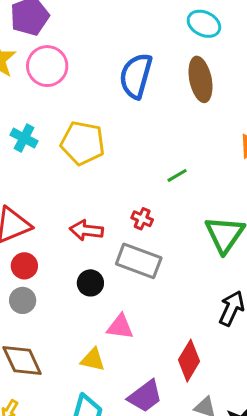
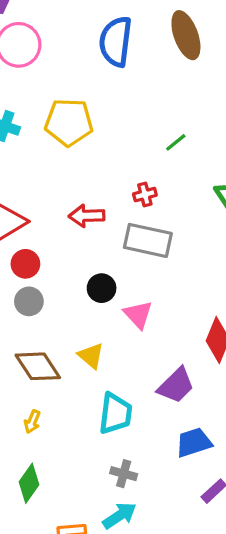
red cross: (142, 219) -> (145, 195), turned -30
black circle: (90, 283) -> (102, 288), moved
pink triangle: (120, 327) -> (138, 315), turned 48
yellow triangle: (93, 360) -> (91, 356), moved, turned 36

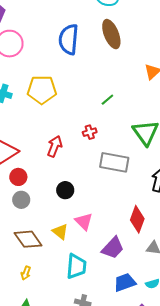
red arrow: (87, 216) -> (55, 146), turned 115
gray rectangle: (148, 240) -> (114, 162), moved
pink triangle: (138, 315) -> (84, 221), moved

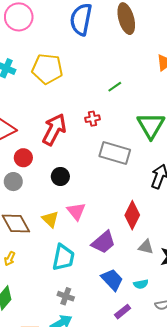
red arrow: (55, 146) -> (54, 129), size x1.4
red circle: (18, 177) -> (23, 158), moved
blue trapezoid: (125, 282) -> (112, 280), turned 60

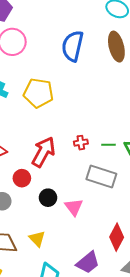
green line: (115, 87) -> (108, 145), moved, turned 32
red circle: (23, 158) -> (22, 178), moved
pink triangle: (76, 211) -> (74, 207), moved

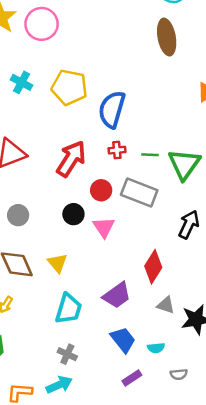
blue semicircle: (73, 46) -> (112, 109), moved
red circle: (22, 178) -> (101, 190), moved

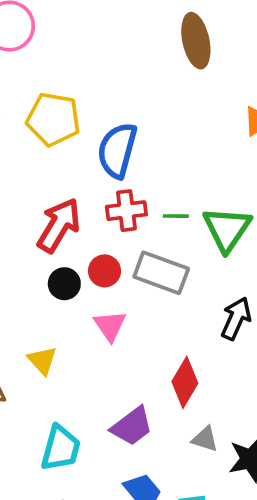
red cross: (117, 150) -> (126, 211), size x1.5
black circle: (73, 214) -> (64, 284), moved
yellow triangle: (57, 263) -> (42, 360), moved

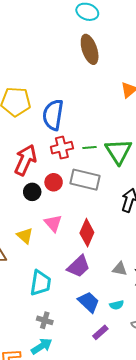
pink triangle: (110, 326) -> (53, 223), moved
red diamond: (185, 382) -> (87, 233), moved

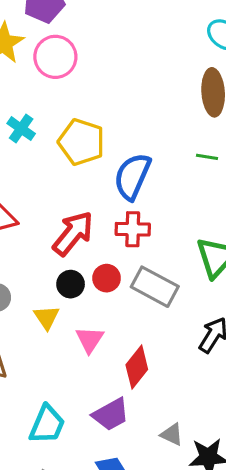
green line: (89, 148) -> (207, 157), moved
yellow triangle: (25, 236) -> (47, 317), moved

